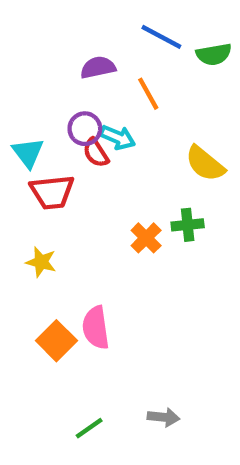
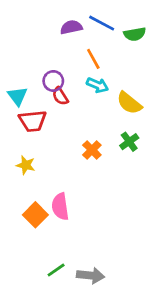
purple semicircle: (98, 67) -> (71, 27), moved
cyan arrow: (118, 137) -> (97, 85), moved
green cross: (188, 225) -> (129, 142), moved, turned -30
gray arrow: (164, 417) -> (91, 275), moved, size x1.4

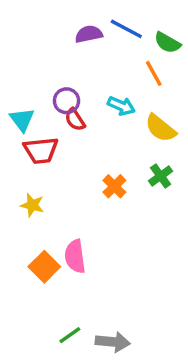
green semicircle: (135, 34) -> (167, 43), turned 40
orange line: (93, 59) -> (154, 73), moved

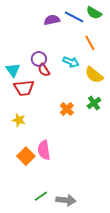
green semicircle: (167, 43) -> (94, 13), moved

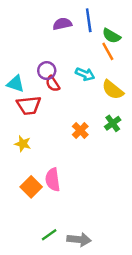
green semicircle: (94, 13) -> (111, 36), moved
blue line: (74, 17) -> (89, 20), turned 54
cyan triangle: (13, 70) -> (16, 84), turned -35

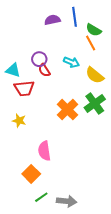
green cross: (113, 123) -> (95, 103), size x1.5
orange cross: (80, 130) -> (67, 110), size x1.5
orange square: (31, 187) -> (31, 174), moved

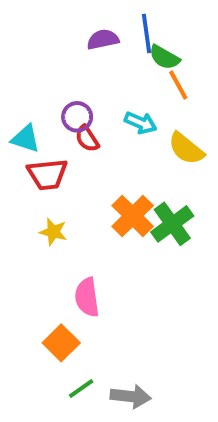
green semicircle: (94, 30) -> (164, 57), moved
green cross: (95, 103) -> (172, 224), moved
yellow star: (19, 121) -> (53, 232), moved

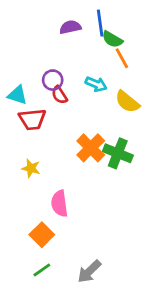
green cross: (172, 224) -> (118, 153), turned -32
yellow star: (53, 232) -> (31, 168), moved
green line: (81, 388) -> (42, 270), moved
gray arrow: (131, 396) -> (89, 271), turned 130

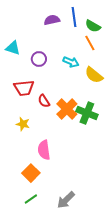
green semicircle: (112, 39) -> (93, 26), moved
cyan triangle: (17, 95) -> (13, 48), moved
red semicircle: (59, 95) -> (44, 101), moved

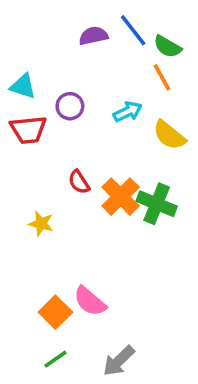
blue line: (74, 17) -> (133, 30), turned -30
cyan arrow: (71, 62) -> (128, 112), turned -49
red trapezoid: (24, 88) -> (28, 130), moved
pink semicircle: (44, 150) -> (90, 301), moved, turned -42

